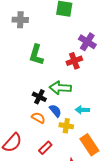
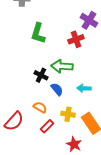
orange semicircle: (38, 118) -> (40, 107), moved
yellow cross: (66, 126) -> (68, 114), moved

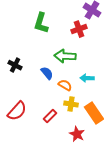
black cross: (41, 75) -> (15, 65), moved
blue semicircle: (57, 89) -> (47, 73), moved
orange semicircle: (40, 107) -> (65, 85), moved

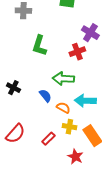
cyan arrow: (87, 78) -> (85, 101), size x1.5

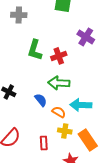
red cross: (77, 52) -> (59, 56), moved
red rectangle: (48, 139) -> (44, 143), turned -48

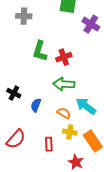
purple cross: (86, 37) -> (91, 24), moved
blue semicircle: (41, 100) -> (36, 105), moved, turned -120
cyan arrow: (81, 105) -> (86, 106), turned 35

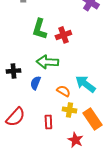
green arrow: (64, 84) -> (47, 62), moved
black cross: (14, 93) -> (13, 71), turned -32

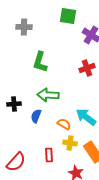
red cross: (63, 35) -> (87, 68), moved
red semicircle: (15, 117) -> (16, 162), moved

